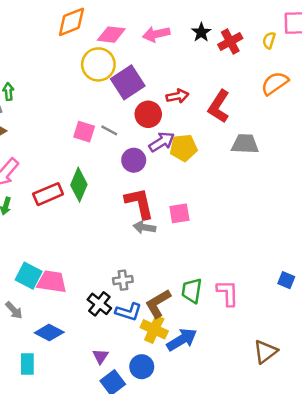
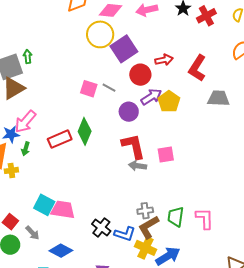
yellow pentagon: (184, 148) -> (169, 102), turned -30
gray cross: (123, 280) -> (145, 211), moved

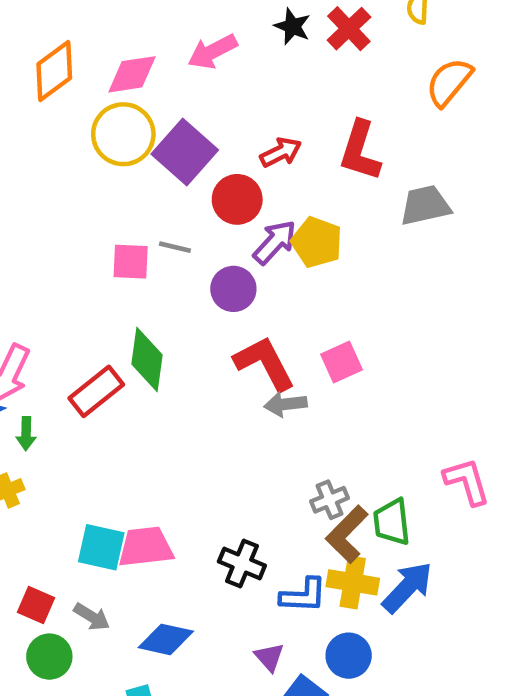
green trapezoid: (176, 217) -> (392, 522), moved
blue L-shape: (125, 234) -> (303, 595), moved

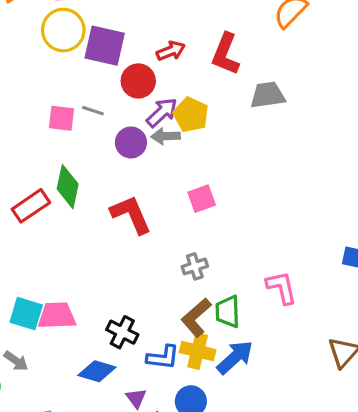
purple square: (185, 152) -> (105, 46), turned -33
red L-shape: (265, 363) -> (131, 215), moved
gray arrow: (285, 404) -> (166, 136), moved
gray cross: (330, 500) -> (195, 266), moved
blue diamond: (166, 639) -> (97, 371), moved

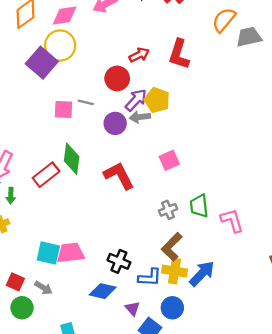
purple square: (105, 46) -> (42, 63), moved, turned 32
gray trapezoid: (268, 95) -> (249, 37), moved
green trapezoid: (228, 312) -> (199, 206), moved

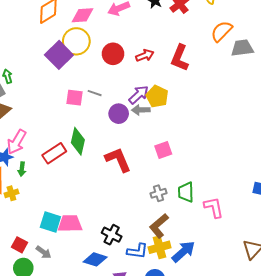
red circle: (117, 78) -> (113, 54), moved
yellow cross: (175, 271) -> (160, 247), turned -30

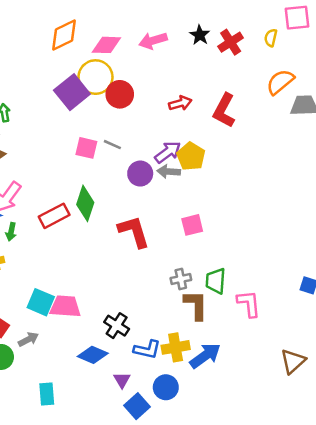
red circle: (113, 54) -> (120, 94), moved
brown L-shape: (159, 226) -> (196, 305), moved, turned 125
gray arrow: (44, 252) -> (28, 339), turned -70

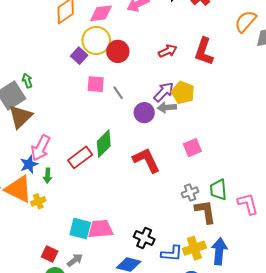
purple square: (72, 92) -> (79, 56), size x0.6
gray line: (112, 145) -> (118, 93), turned 40
pink square: (86, 148) -> (96, 84), moved
green diamond: (85, 203) -> (104, 144), turned 36
blue arrow: (205, 356) -> (219, 251), turned -40

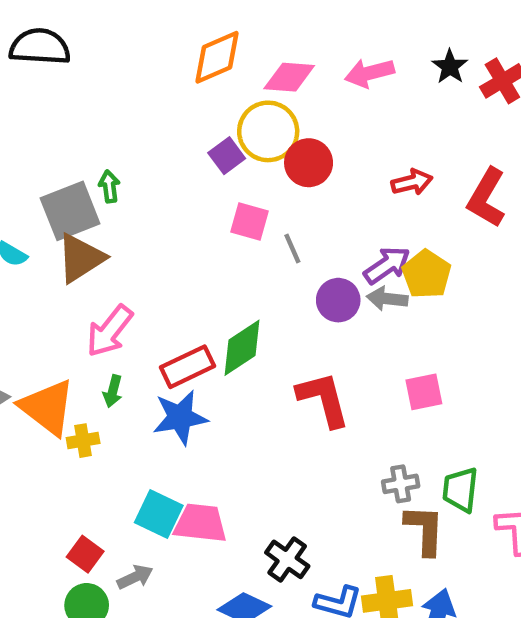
blue star: (29, 164) -> (180, 417), moved, size x1.4

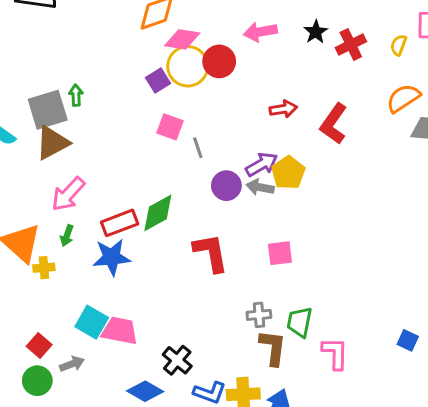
pink diamond: (289, 77) -> (182, 39), moved
red circle: (309, 163) -> (219, 61), moved

